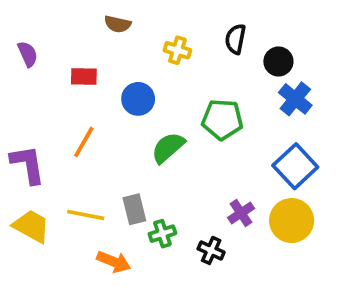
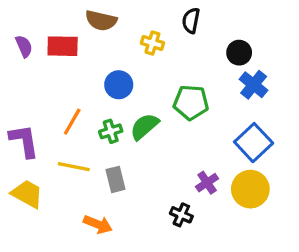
brown semicircle: (118, 24) -> (101, 21), size x1.4
black semicircle: (235, 39) -> (191, 21), moved
red rectangle: (84, 76) -> (63, 46), moved, size x1.4
yellow line: (86, 215) -> (74, 167), moved
green cross: (162, 234) -> (111, 131), moved

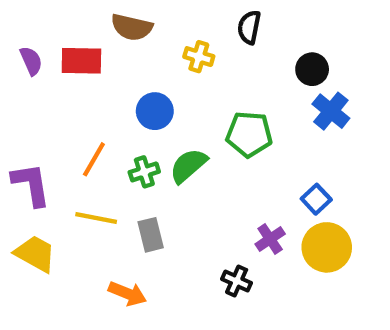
blue square: (254, 143) -> (316, 199), moved, size x0.6

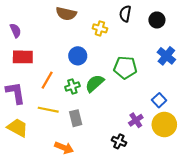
red rectangle: (81, 61) -> (23, 57), moved
black circle: (312, 69) -> (157, 20), moved

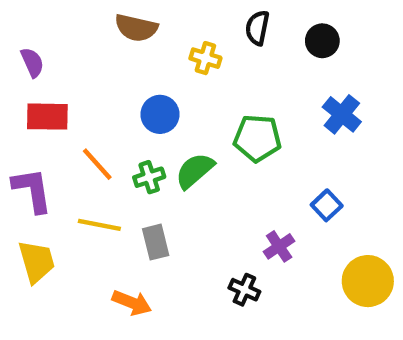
orange line: (47, 80) -> (97, 164), turned -72
yellow circle: (164, 124) -> (368, 281), moved
yellow trapezoid: (18, 128) -> (37, 262), turned 45

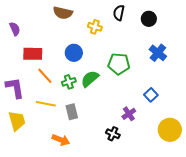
red rectangle: (47, 117) -> (33, 54), moved

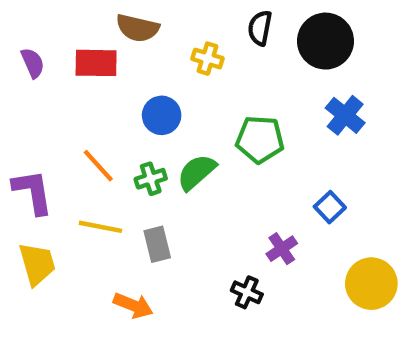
black circle: (149, 19) -> (325, 41), size x1.6
red rectangle: (33, 54) -> (96, 63), moved

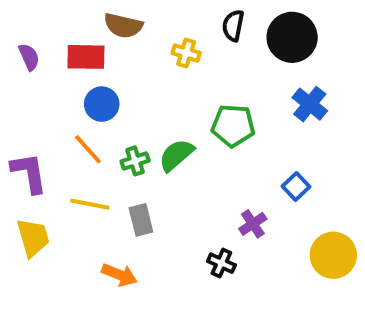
blue circle: (162, 115) -> (102, 104), moved

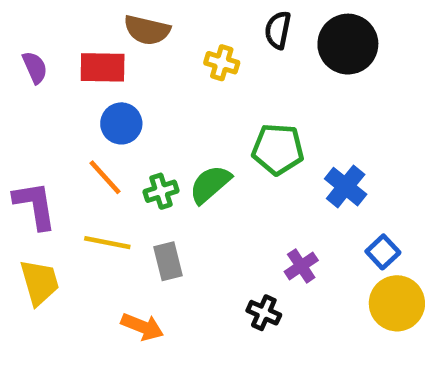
blue cross: (310, 104) -> (346, 187), moved
blue square: (296, 186) -> (383, 252), moved

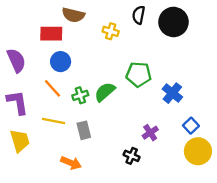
purple semicircle: (35, 67) -> (16, 60), moved, size x1.5

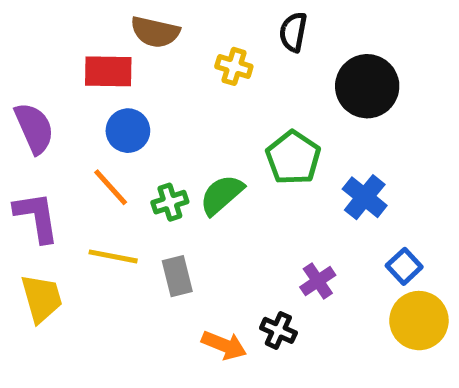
black circle: (173, 22) -> (367, 86), moved
green pentagon: (139, 74) -> (293, 158), turned 30
orange arrow: (71, 163) -> (224, 345), moved

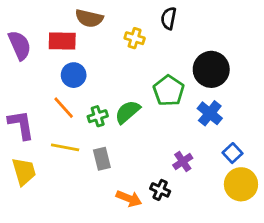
black circle: (367, 86) -> (211, 69), moved
purple semicircle: (34, 128) -> (20, 45), moved

